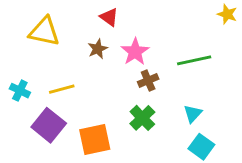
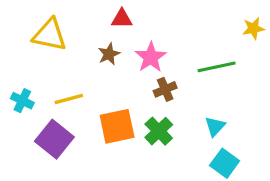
yellow star: (227, 14) -> (253, 28), moved, turned -30
red triangle: (109, 17) -> (122, 19), turned -36
orange square: (95, 140) -> (117, 126), moved

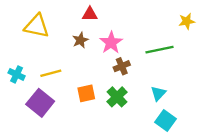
orange square: (117, 126) -> (86, 93), size x0.7

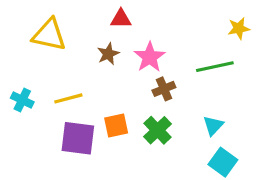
yellow star: (187, 21) -> (239, 28), moved
purple square: (40, 103) -> (78, 138), moved, turned -32

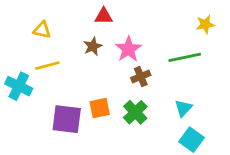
yellow triangle: (49, 35) -> (42, 30), size x0.6
yellow line: (68, 98) -> (48, 66), moved
cyan cross: (22, 100) -> (19, 86), size x1.4

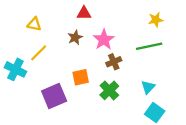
yellow star: (205, 24) -> (156, 20), moved
yellow line: (48, 66) -> (39, 53), turned -30
orange square: (100, 108) -> (81, 77), moved
purple square: (67, 119) -> (54, 96), turned -30

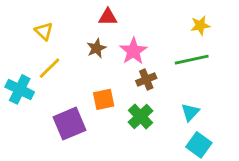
yellow triangle: (34, 24) -> (44, 31), turned 32

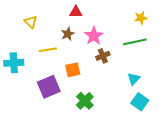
yellow line: (50, 68) -> (48, 50), moved, turned 36
cyan cross: (20, 89) -> (14, 63), turned -30
green cross: (141, 116) -> (85, 101), moved

